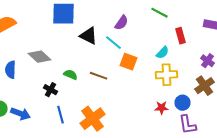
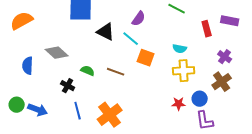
red rectangle: (180, 36) -> (207, 29), moved
cyan semicircle: (162, 53) -> (180, 49), turned 56

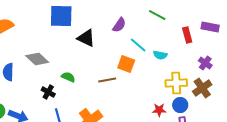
cyan line: (131, 39) -> (138, 45), moved
yellow cross: (184, 71) -> (176, 83), moved
brown line: (116, 72) -> (107, 80), moved, turned -30

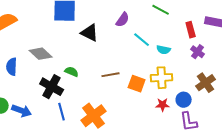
purple cross: (205, 63) -> (198, 52), moved
orange square: (126, 64) -> (137, 84), moved
yellow cross: (176, 83) -> (162, 78), moved
black cross: (48, 92) -> (52, 87), size x1.6

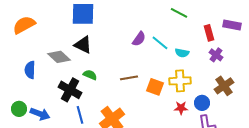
purple semicircle: (123, 20) -> (139, 39), moved
black triangle: (90, 33) -> (83, 45), moved

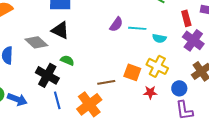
cyan line: (160, 43) -> (137, 28), turned -36
purple cross: (216, 55) -> (193, 40), size x1.5
brown line: (129, 78) -> (106, 82), moved
yellow cross: (180, 81) -> (157, 66), turned 30
red star: (181, 108) -> (150, 92), moved

